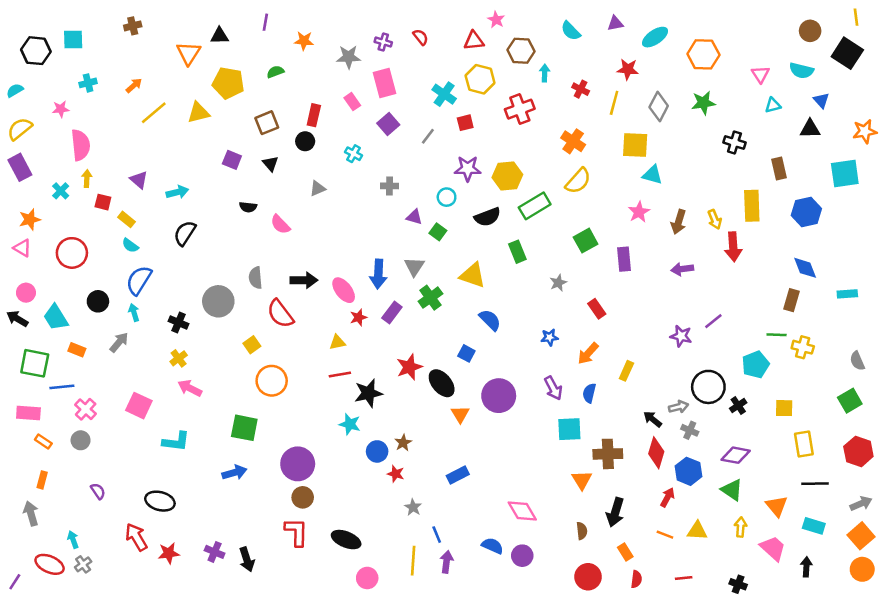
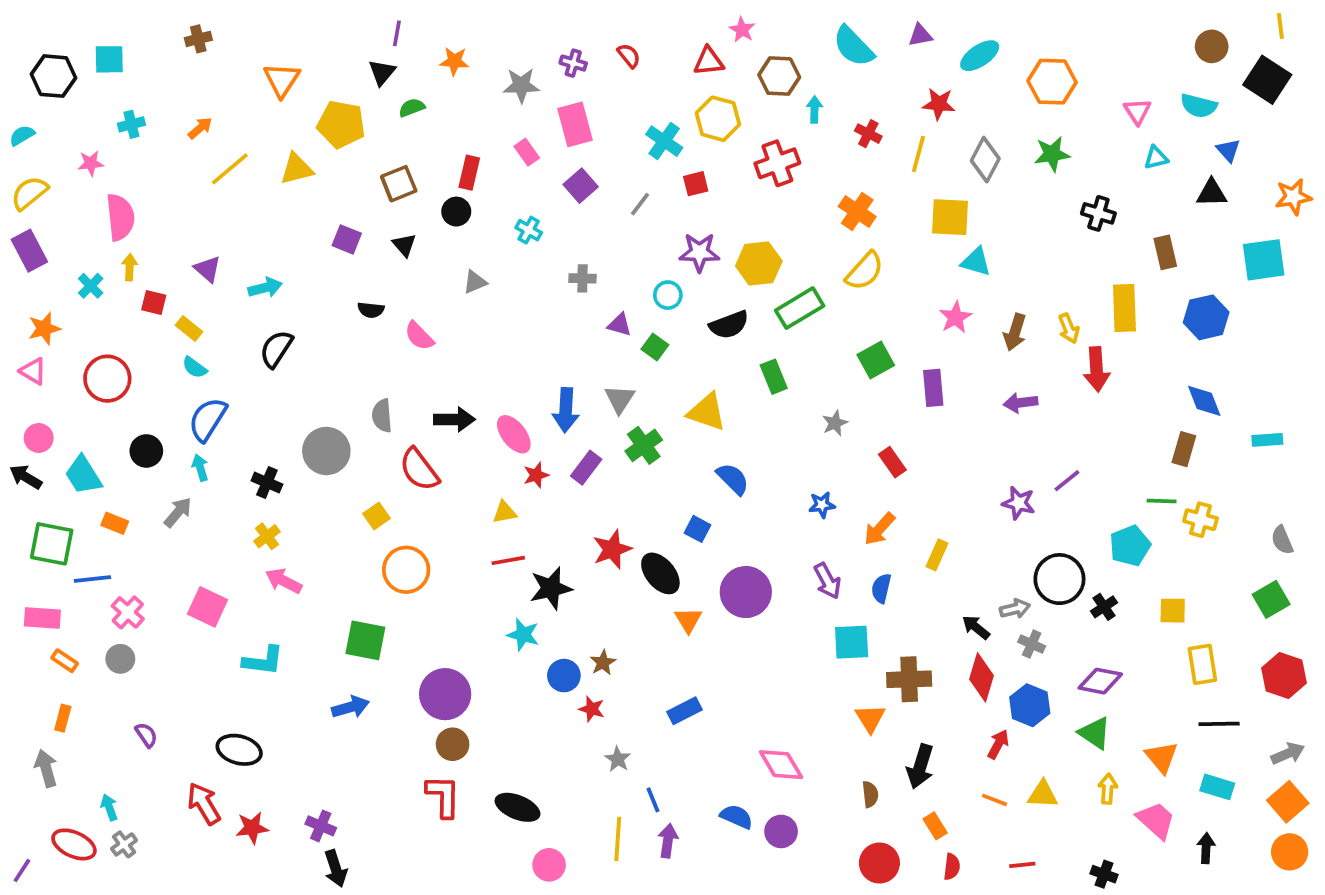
cyan semicircle: (571, 31) -> (853, 46), size x1.4
black triangle: (220, 36) -> (382, 72), moved, turned -48
black arrow: (247, 559) -> (336, 869), moved

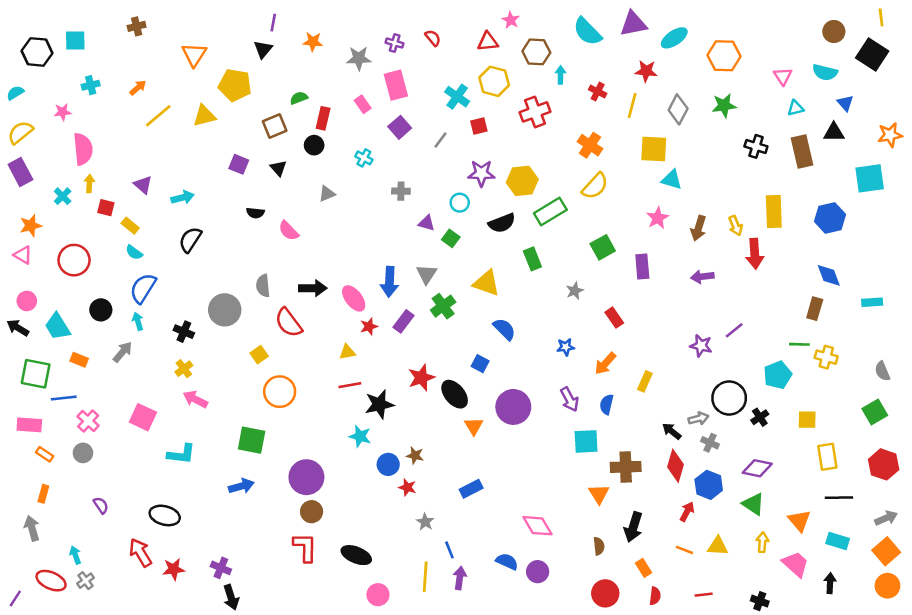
purple triangle: (920, 35) -> (633, 24), size x1.6
green semicircle: (412, 108) -> (299, 98), moved
brown rectangle: (1165, 252) -> (802, 152), moved, size x1.4
brown star: (603, 663) -> (415, 455), turned -30

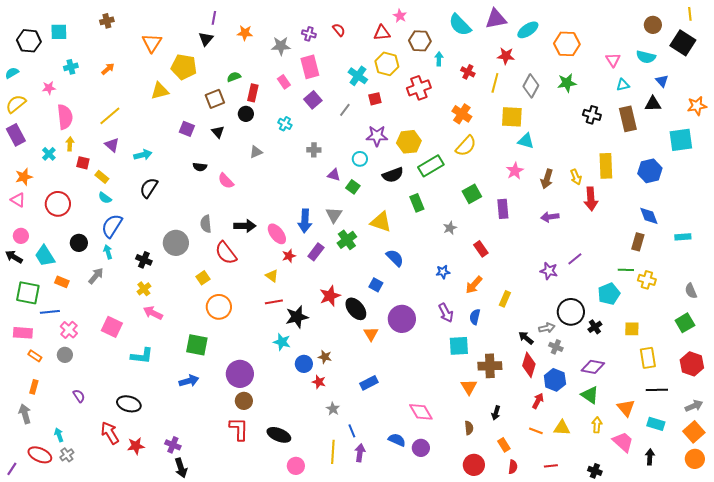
yellow line: (158, 116) -> (110, 116), moved
yellow triangle: (347, 352) -> (272, 276), turned 48
black arrow: (633, 527) -> (496, 413), size x0.6

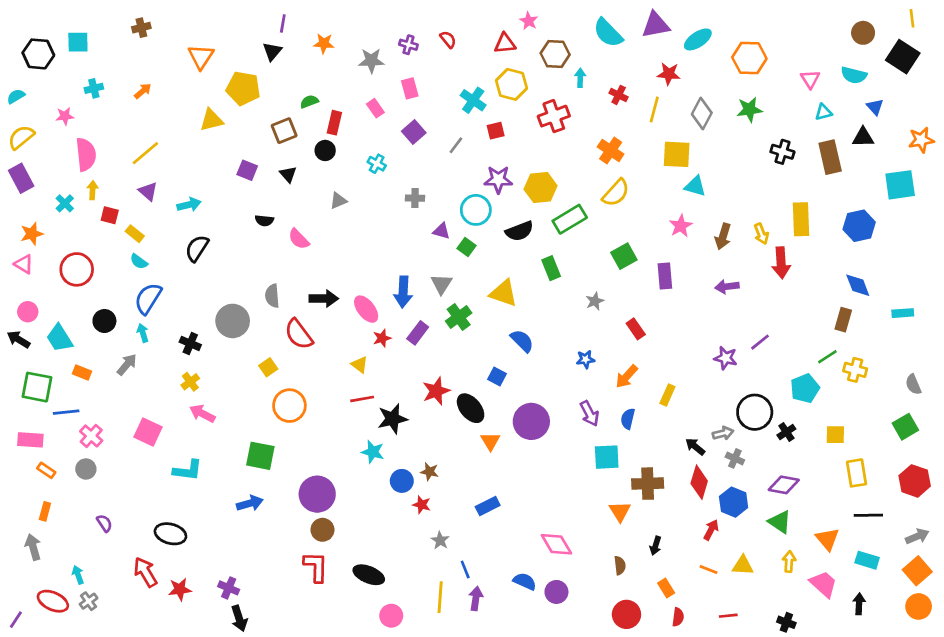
pink rectangle: (310, 67) -> (410, 88), size x0.7
cyan circle: (360, 159) -> (476, 210), size x1.5
green line: (626, 270) -> (827, 357), turned -35

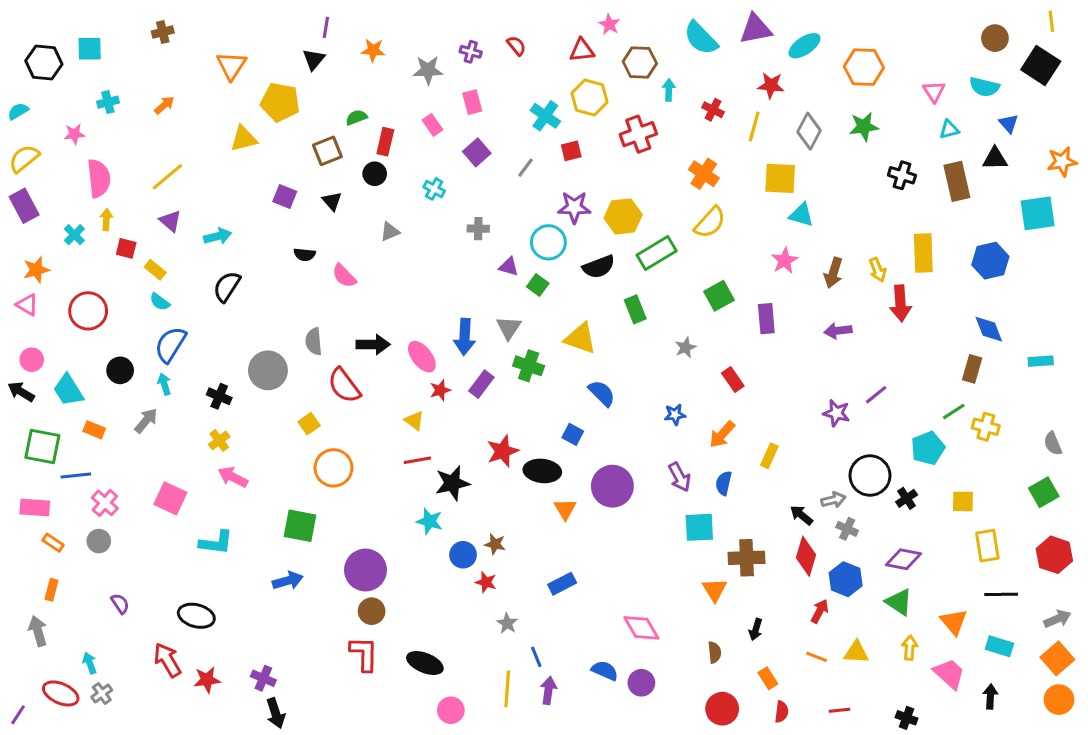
green cross: (459, 317) -> (529, 366), turned -35
black ellipse: (471, 408) -> (542, 471), turned -44

